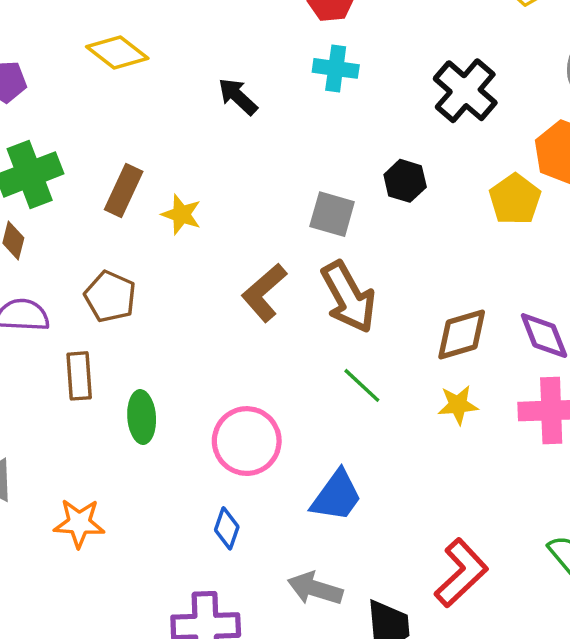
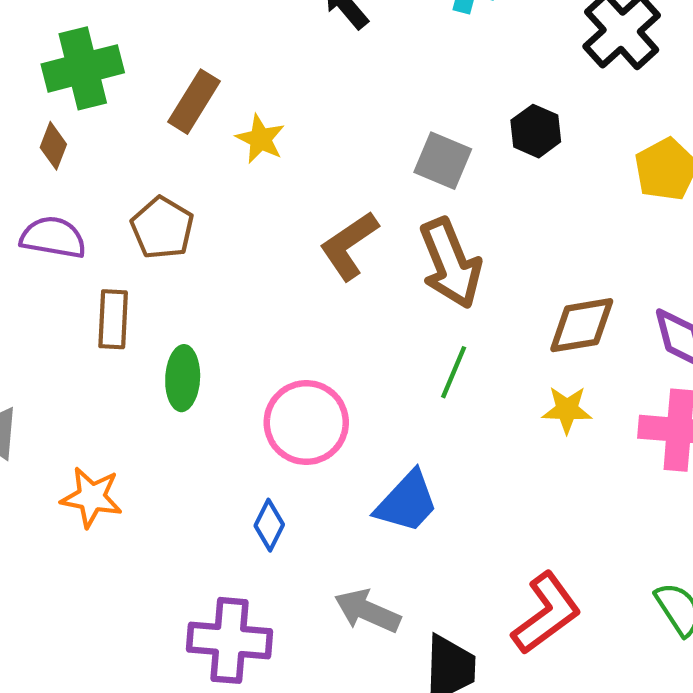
green line: (362, 385) -> (454, 372), turned 63

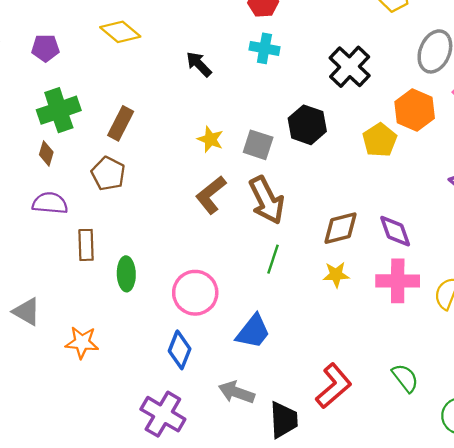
black hexagon: (536, 131) -> (307, 125), size x1.4
yellow star: (260, 139) -> (210, 139), moved
brown pentagon: (162, 228) -> (108, 174), moved
blue diamond: (269, 525) -> (180, 350), size x1.4
purple cross: (230, 640) -> (163, 414), turned 30

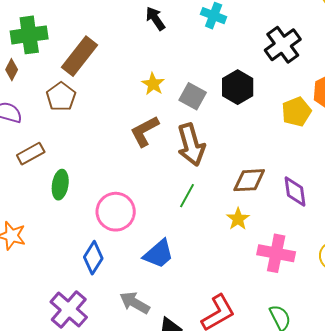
brown rectangle: (121, 123) -> (80, 56), size x1.4
brown rectangle: (86, 245) -> (31, 154), turned 52
yellow star: (336, 275) -> (238, 219), turned 30
pink cross: (398, 281) -> (276, 253), moved

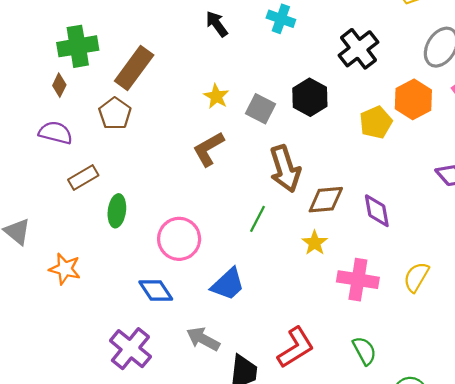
brown arrow: (191, 145) -> (285, 169), moved
blue diamond: (93, 258) -> (156, 291), turned -64

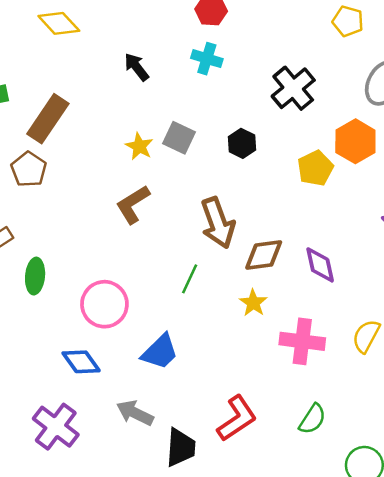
black hexagon: (310, 97) -> (242, 143), size x0.7
gray square: (260, 109) -> (179, 138), moved
green semicircle: (364, 351) -> (312, 419), turned 64

